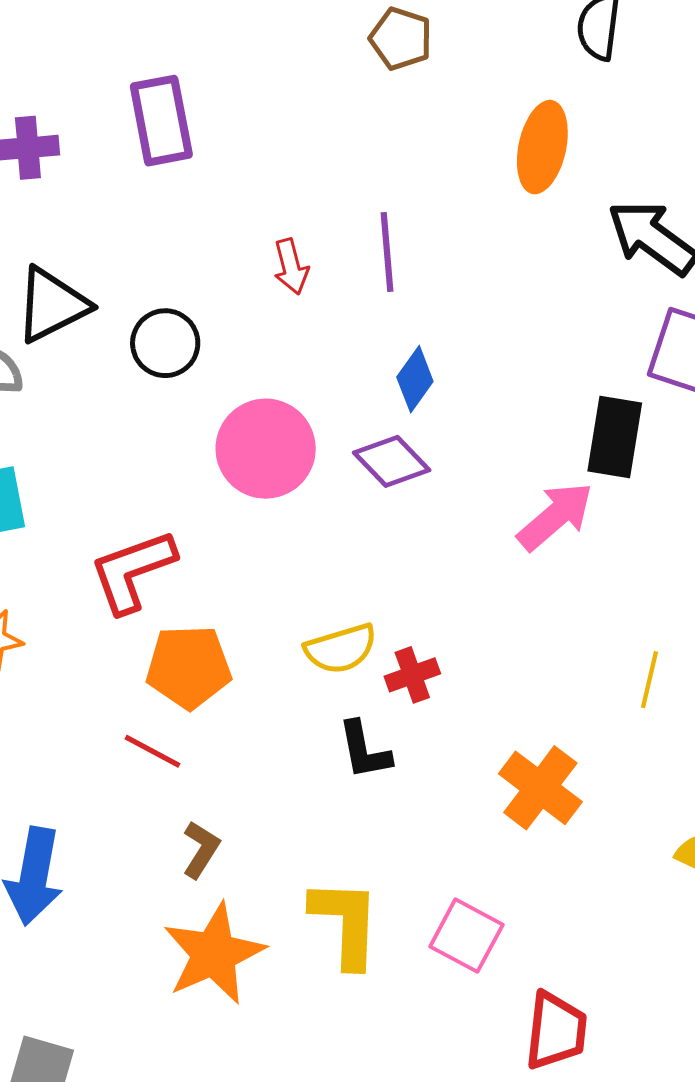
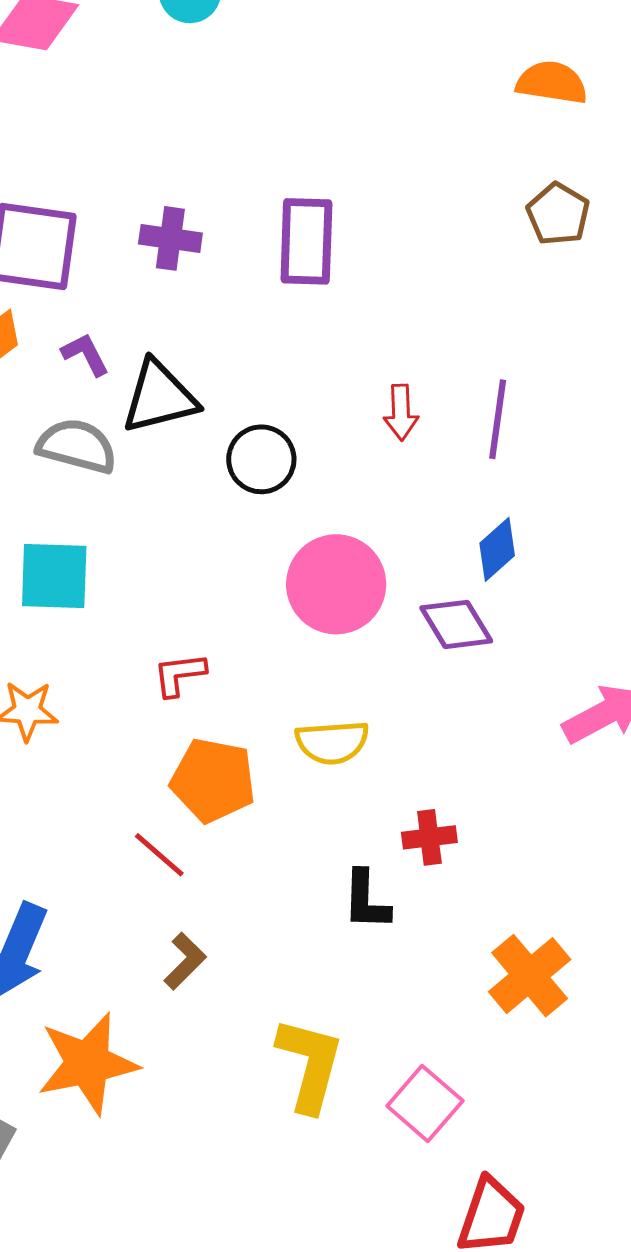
red L-shape: (133, 571) -> (179, 674), size x0.6
yellow semicircle: (341, 649) -> (332, 742), moved
orange star: (214, 954) -> (88, 1063), moved

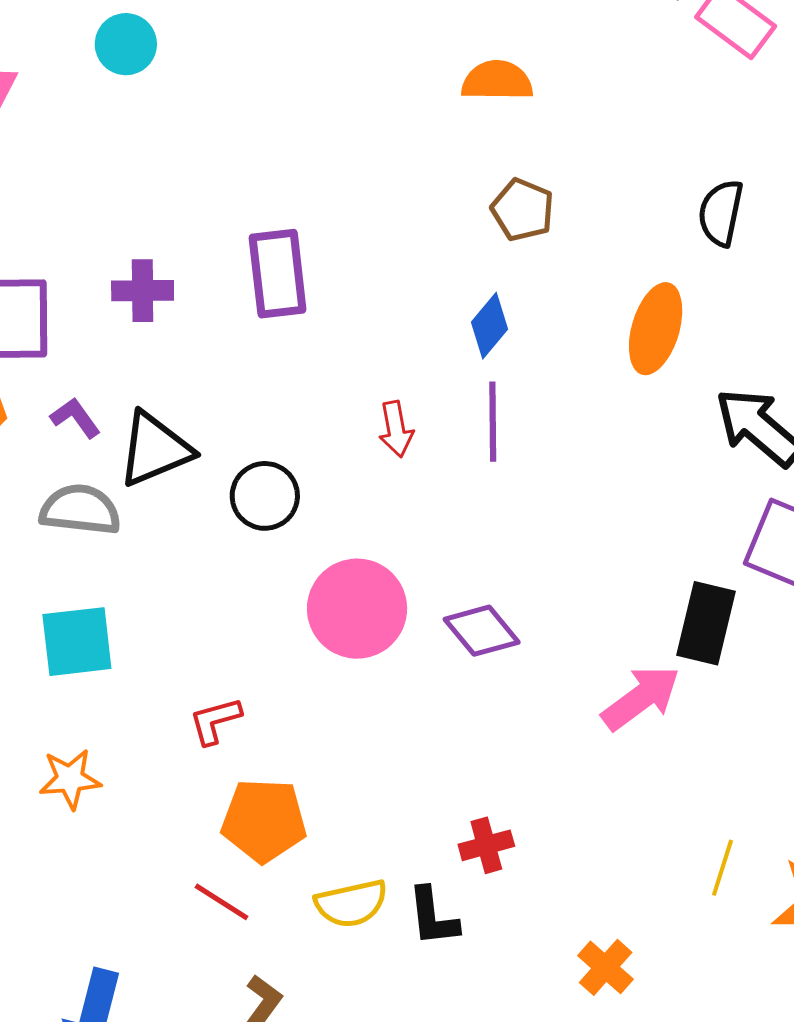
blue diamond: (497, 549) -> (490, 326), moved
yellow semicircle: (332, 742) -> (351, 903), moved
orange cross: (530, 976) -> (606, 967), size x0.7

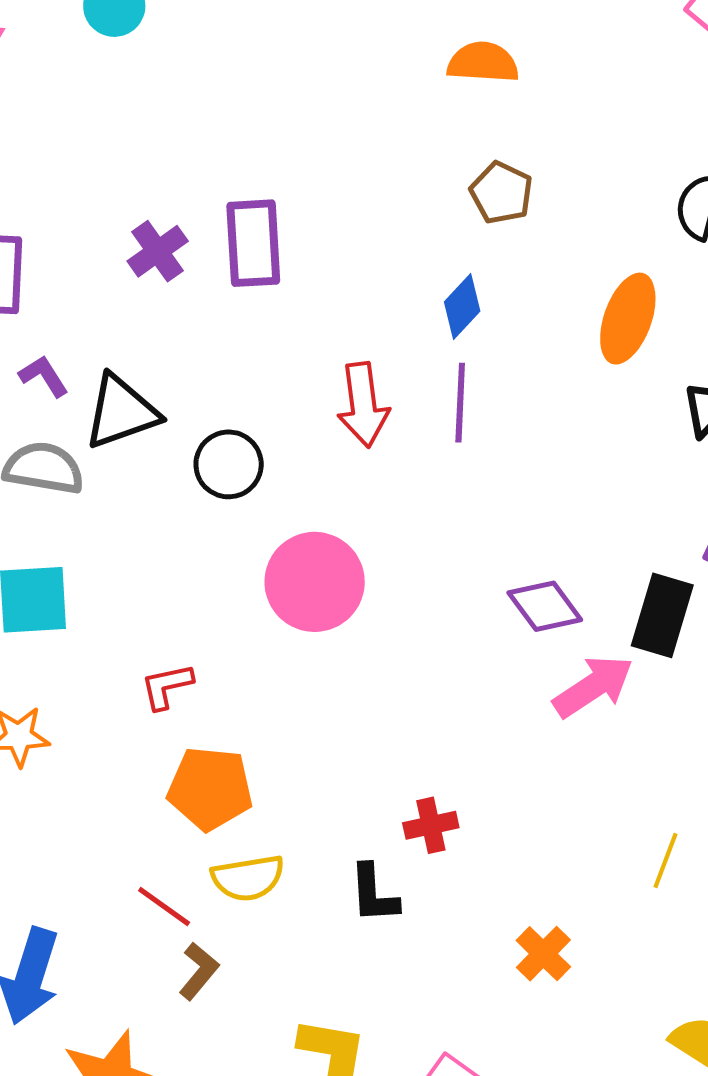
purple cross: (143, 291) -> (158, 251), moved, turned -38
red arrow: (396, 429) -> (363, 405), size x1.5
purple diamond: (482, 631) -> (545, 606), moved
red line: (222, 902) -> (164, 906), moved
yellow semicircle: (351, 903) -> (248, 878), moved

